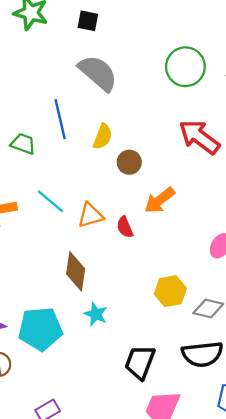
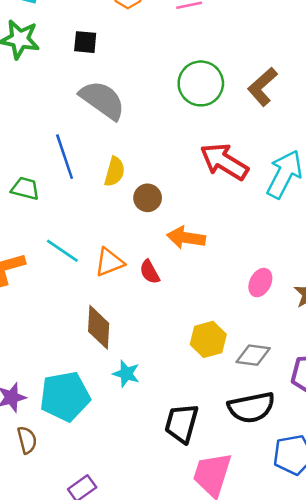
orange arrow: (160, 200) -> (186, 238), turned 52

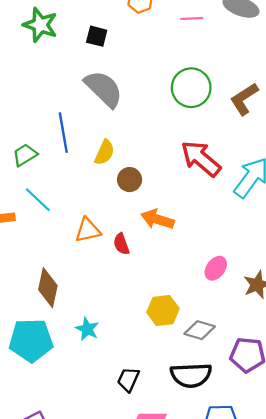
green trapezoid: (25, 189) -> (25, 155), turned -55
cyan line: (62, 251) -> (38, 200), moved
brown diamond: (99, 327) -> (48, 288), moved
black trapezoid: (181, 423) -> (128, 379), size x0.7

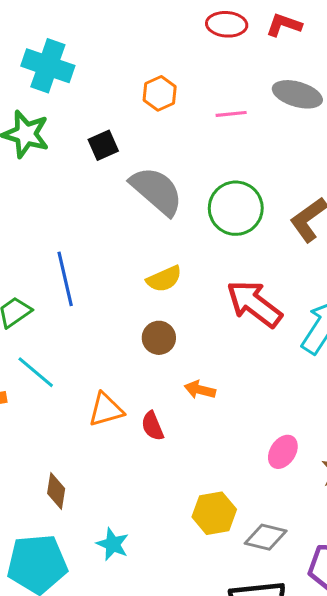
black square: (97, 36) -> (103, 145), turned -35
gray semicircle: (104, 89) -> (157, 191), moved
yellow semicircle: (105, 152) -> (164, 279), moved, turned 45
orange arrow: (158, 219) -> (200, 390), size x0.7
brown diamond: (48, 288) -> (56, 491), size x0.7

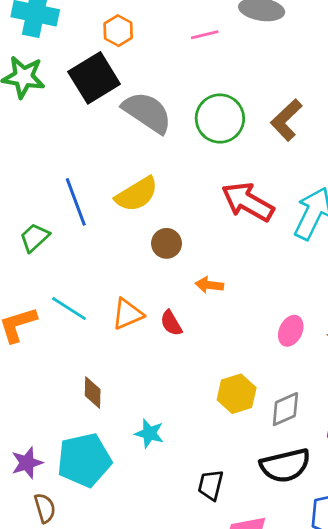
orange hexagon: (160, 93) -> (118, 31), moved
black square: (103, 145) -> (94, 78), size x1.8
yellow semicircle: (164, 279) -> (137, 194), moved, size x1.4
cyan line: (36, 372) -> (69, 309), moved
gray diamond: (266, 537) -> (285, 409), turned -30

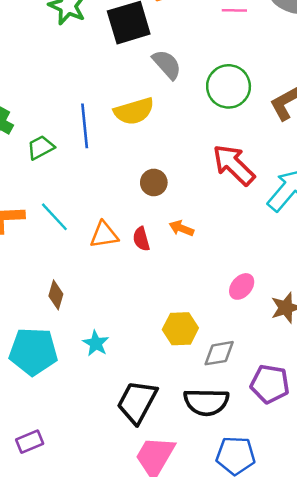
gray semicircle: (147, 112) -> (167, 64), size x0.7
yellow semicircle: (137, 194) -> (134, 111), moved
red semicircle: (171, 323) -> (141, 239), moved
black trapezoid: (211, 485) -> (137, 402), size x1.6

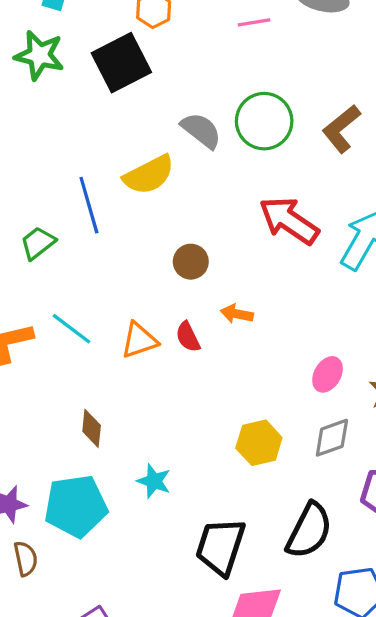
gray semicircle: (167, 64) -> (201, 130), moved
gray diamond: (219, 353) -> (332, 438), moved
black semicircle: (206, 402) -> (309, 531), turned -54

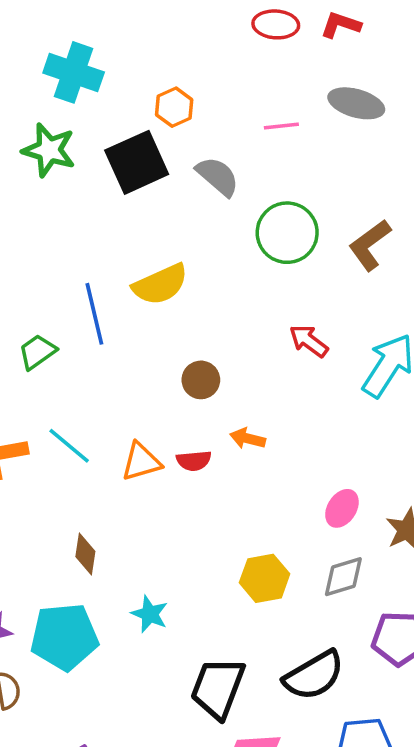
gray semicircle: (201, 130) -> (218, 176), moved
red arrow: (289, 221) -> (309, 341), size x0.6
red semicircle: (188, 337) -> (194, 461), turned -72
black semicircle: (309, 531) -> (314, 675), turned 30

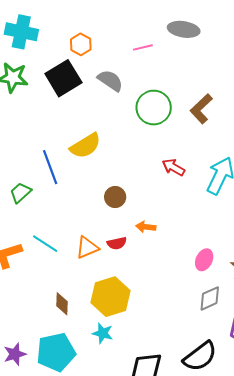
yellow hexagon: (265, 578) -> (110, 297), moved, size x1.4

